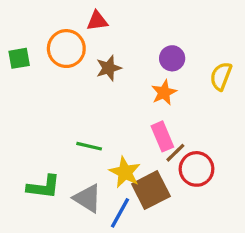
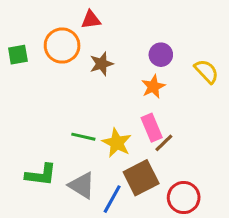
yellow semicircle: (221, 76) -> (206, 71), turned 116
red circle: (197, 169) -> (184, 198), moved
yellow star: (125, 172) -> (117, 143), moved

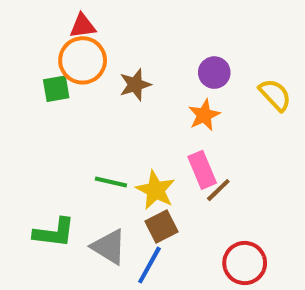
red triangle: (91, 20) -> (83, 26), moved
green square: (18, 55) -> (56, 89), moved
brown square: (141, 178) -> (162, 227), moved, size x0.7

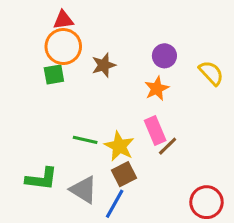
green square: (56, 89) -> (54, 75), moved
red circle: (245, 263) -> (206, 202), moved

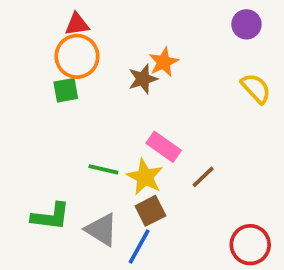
purple circle: (164, 56) -> (246, 24), moved
brown star: (104, 65) -> (143, 79), moved
orange star: (157, 89) -> (164, 62), moved
pink rectangle: (155, 131) -> (164, 147), moved, turned -32

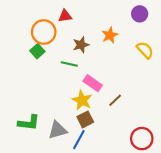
red triangle: (77, 24) -> (65, 16), moved
orange star: (164, 62) -> (110, 35), moved
green square: (66, 90) -> (37, 51), turned -32
green line: (103, 169) -> (69, 64), moved
gray triangle: (101, 230) -> (58, 130), turned -48

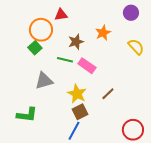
pink rectangle: (93, 83) -> (87, 66), moved
gray triangle: (58, 130) -> (44, 81), moved

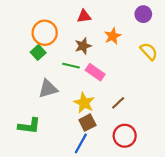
red triangle: (61, 15) -> (84, 16), moved
red circle: (133, 130) -> (125, 136), moved

